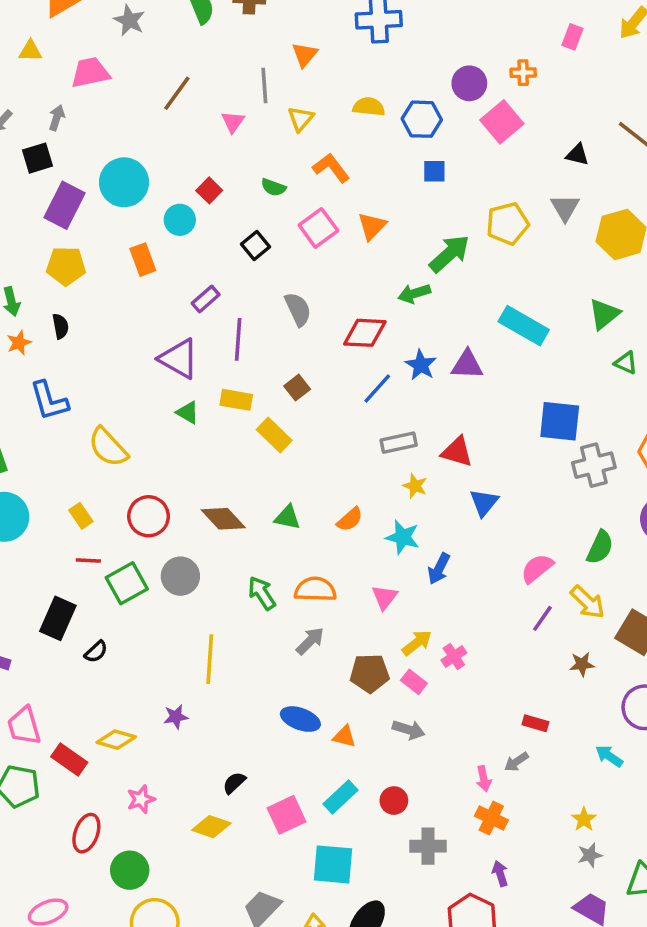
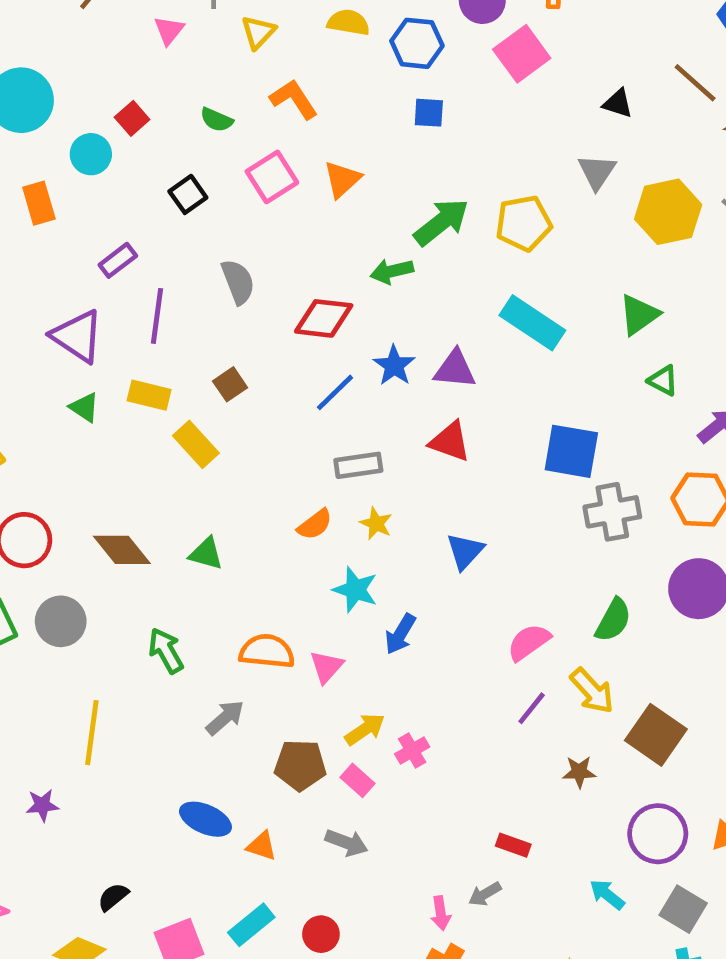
yellow pentagon: (507, 224) -> (524, 223), moved
red triangle: (457, 452) -> (450, 442), moved
orange semicircle: (350, 519) -> (315, 524), moved
orange semicircle: (315, 590) -> (267, 651), moved

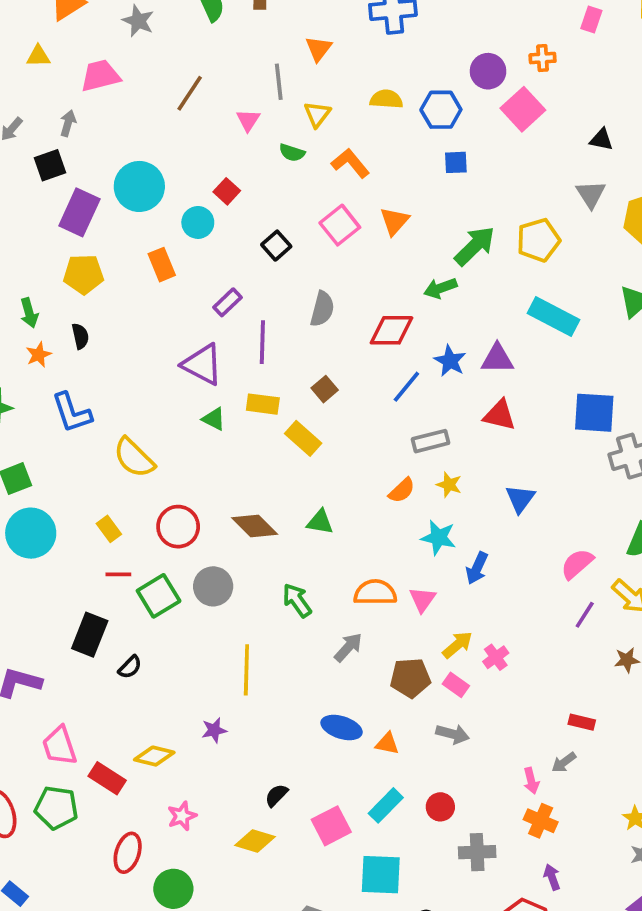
green semicircle: (217, 120) -> (292, 153), moved
gray semicircle: (238, 282) -> (322, 309), turned 42

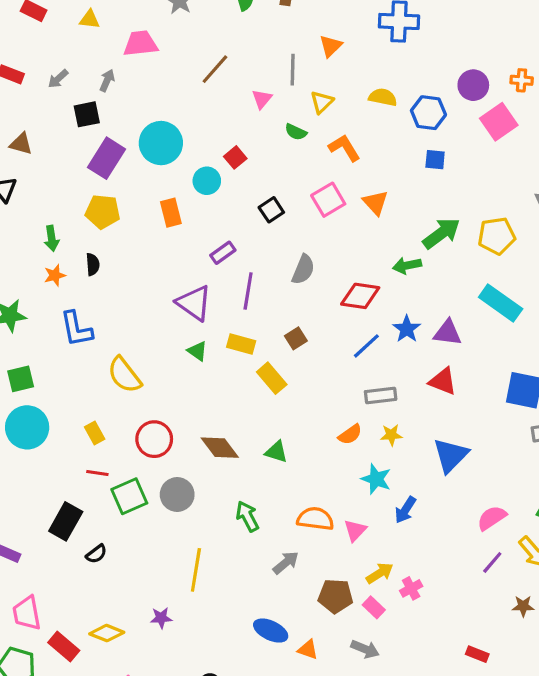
orange triangle: (394, 221) -> (375, 203), turned -32
yellow star: (449, 485) -> (391, 435), turned -30
blue triangle: (520, 499) -> (451, 455), size x1.4

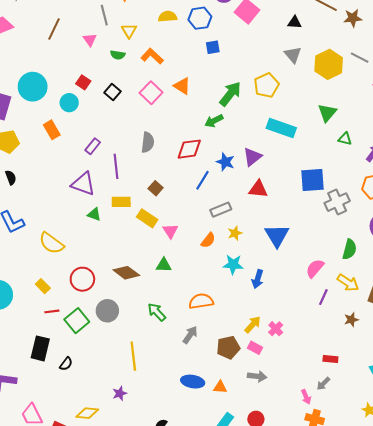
black square: (271, 210) -> (112, 92), moved
purple triangle: (447, 333) -> (252, 157), turned -30
pink triangle: (355, 530) -> (170, 231), moved

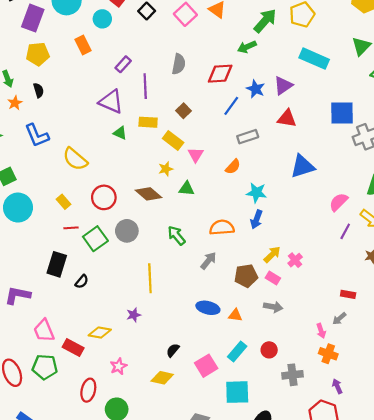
yellow star: (235, 233) -> (166, 169), moved
blue triangle: (277, 235) -> (302, 166), turned 40
blue arrow: (258, 279) -> (256, 219), moved

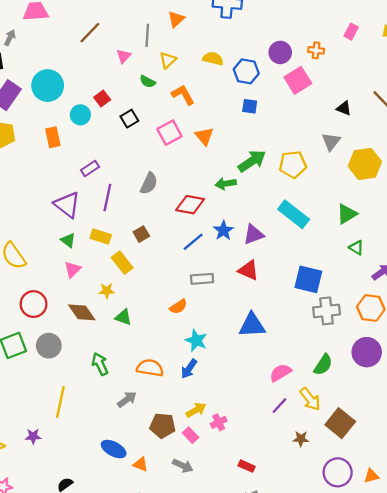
pink triangle: (196, 155) -> (73, 269), moved
red rectangle: (348, 294) -> (247, 466), moved

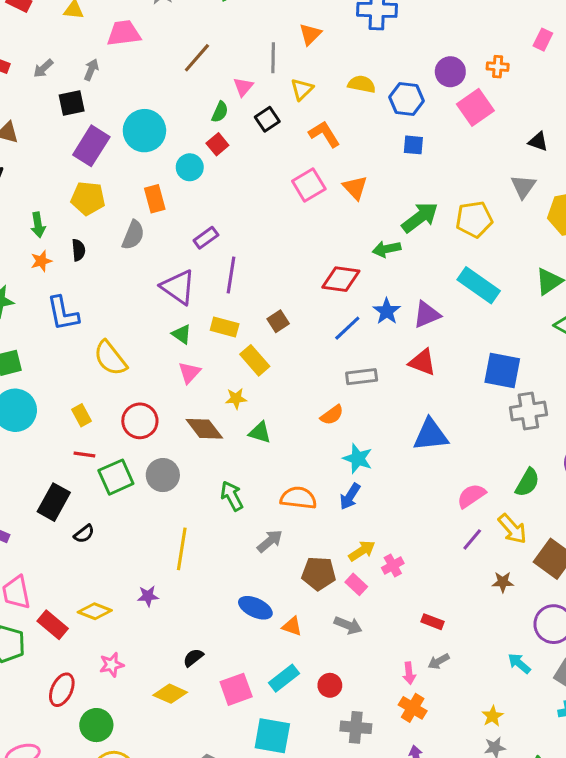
green semicircle: (148, 82) -> (220, 112), moved, turned -91
black square: (129, 119) -> (267, 119), moved
gray semicircle: (149, 183) -> (133, 235), moved

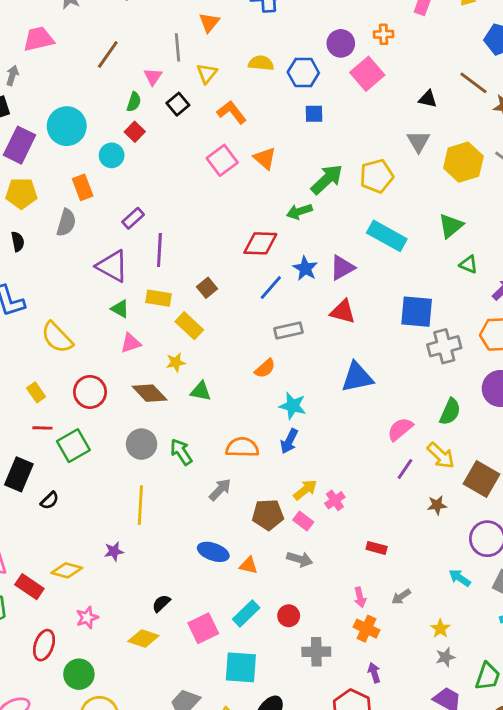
pink triangle: (189, 373) -> (131, 343), turned 35
gray circle: (163, 475) -> (142, 444), moved
gray arrow: (439, 661) -> (401, 597), moved

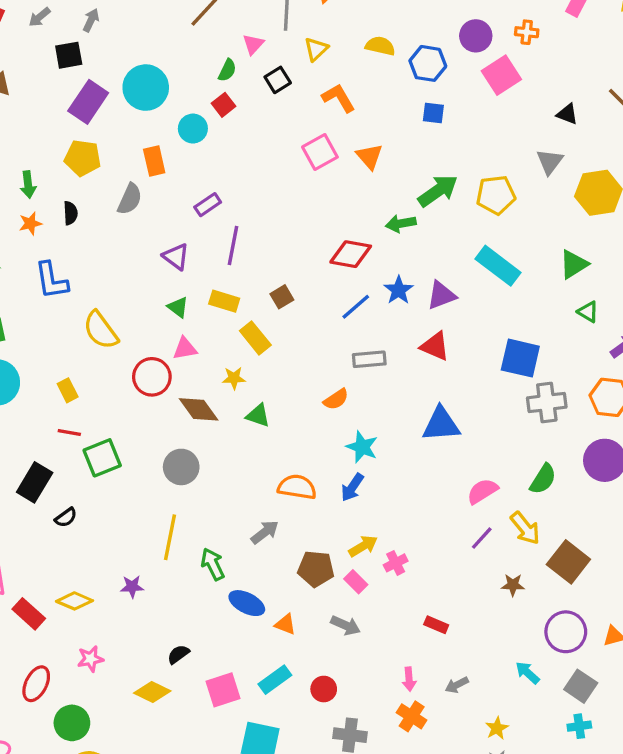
purple triangle: (112, 266) -> (176, 257), size x0.7
red circle: (90, 392) -> (152, 377), moved
green arrow: (181, 452) -> (213, 564), moved

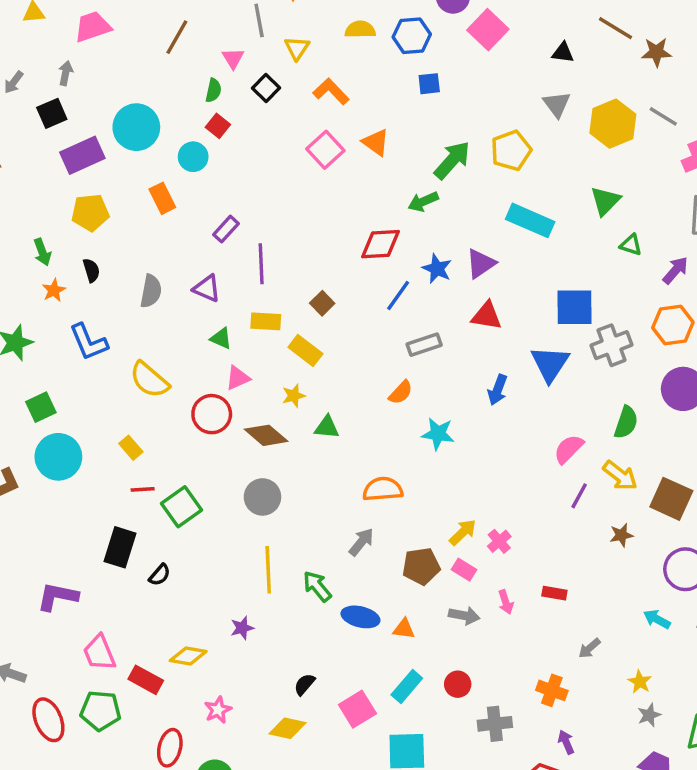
purple rectangle: (88, 102) -> (82, 155), turned 45
gray semicircle: (130, 199) -> (151, 291), moved
blue triangle: (441, 424) -> (550, 364), moved, turned -39
blue arrow: (352, 487) -> (498, 390), moved
pink arrow: (409, 679) -> (506, 602), moved

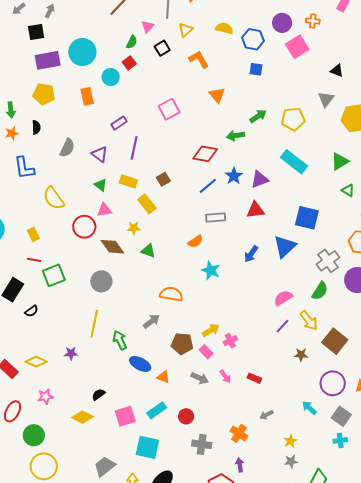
pink square: (325, 150) -> (169, 109), moved
green arrow: (452, 160) -> (258, 116), size x0.7
red triangle: (487, 316) -> (255, 210), turned -30
gray cross: (612, 345) -> (328, 261), moved, turned -30
pink arrow: (506, 602) -> (225, 376), turned -32

